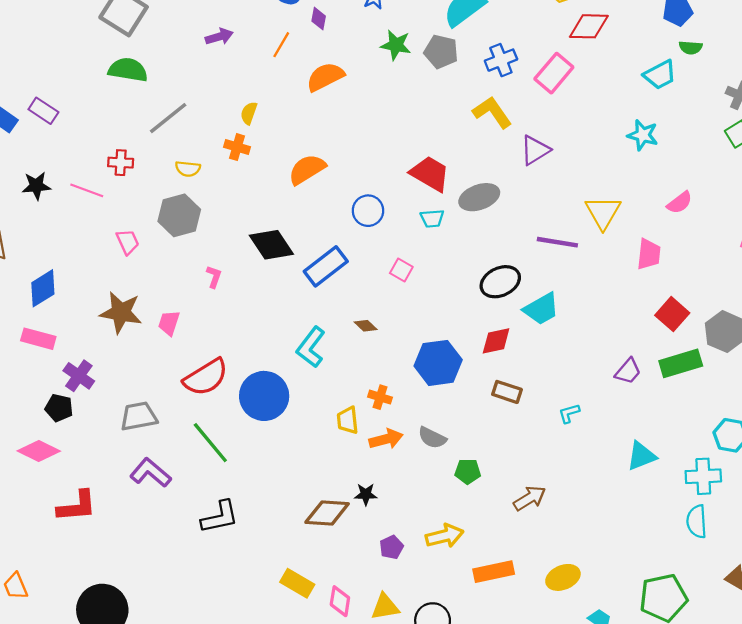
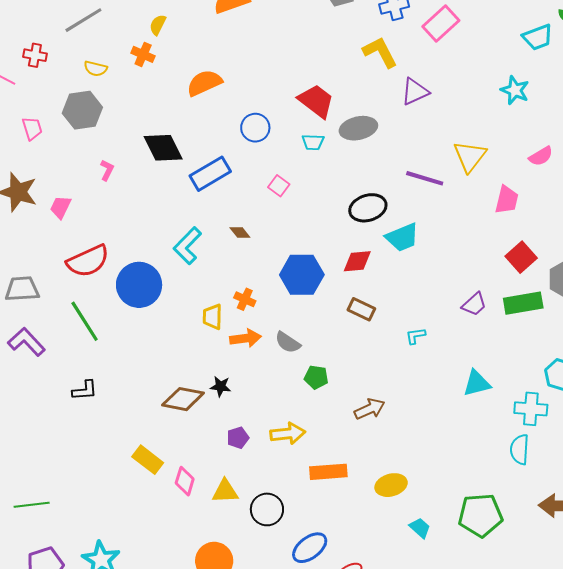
black L-shape: (220, 517) -> (85, 390), size x0.7

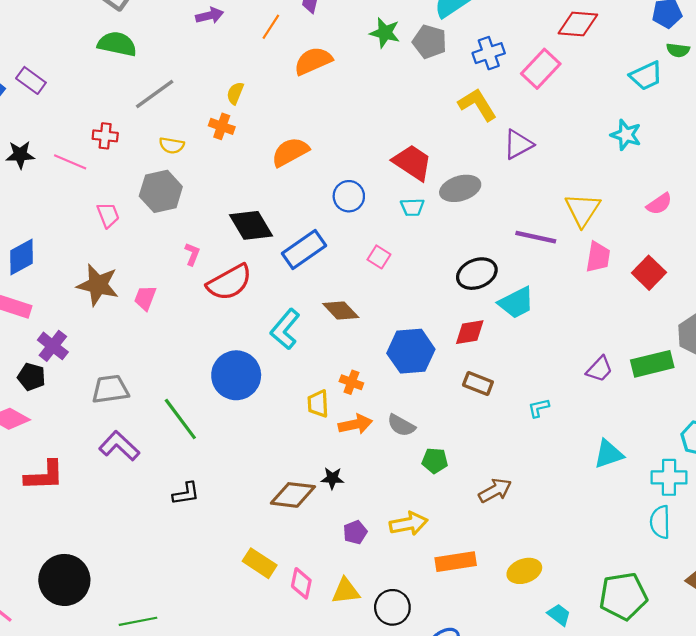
pink trapezoid: (507, 200) -> (598, 257), moved
brown diamond: (240, 232) -> (341, 311), size x1.6
red square: (521, 257) -> (649, 273), moved
red semicircle: (88, 261) -> (229, 282), moved

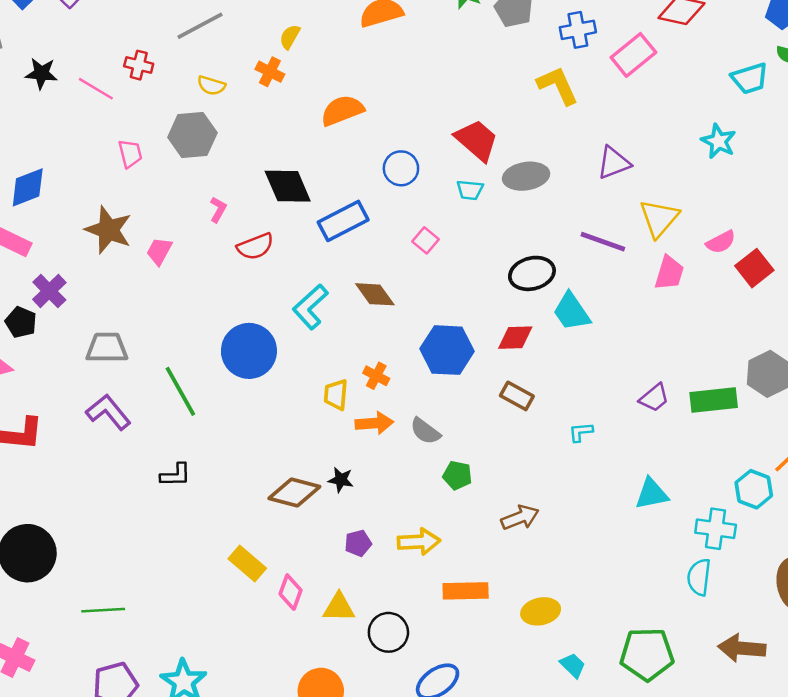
purple triangle: (518, 144) -> (614, 163), moved
pink semicircle: (659, 204) -> (721, 242), moved
red square: (649, 273) -> (754, 268), moved
red semicircle: (229, 282) -> (255, 246), size x0.7
cyan trapezoid: (516, 303) -> (572, 312), turned 75

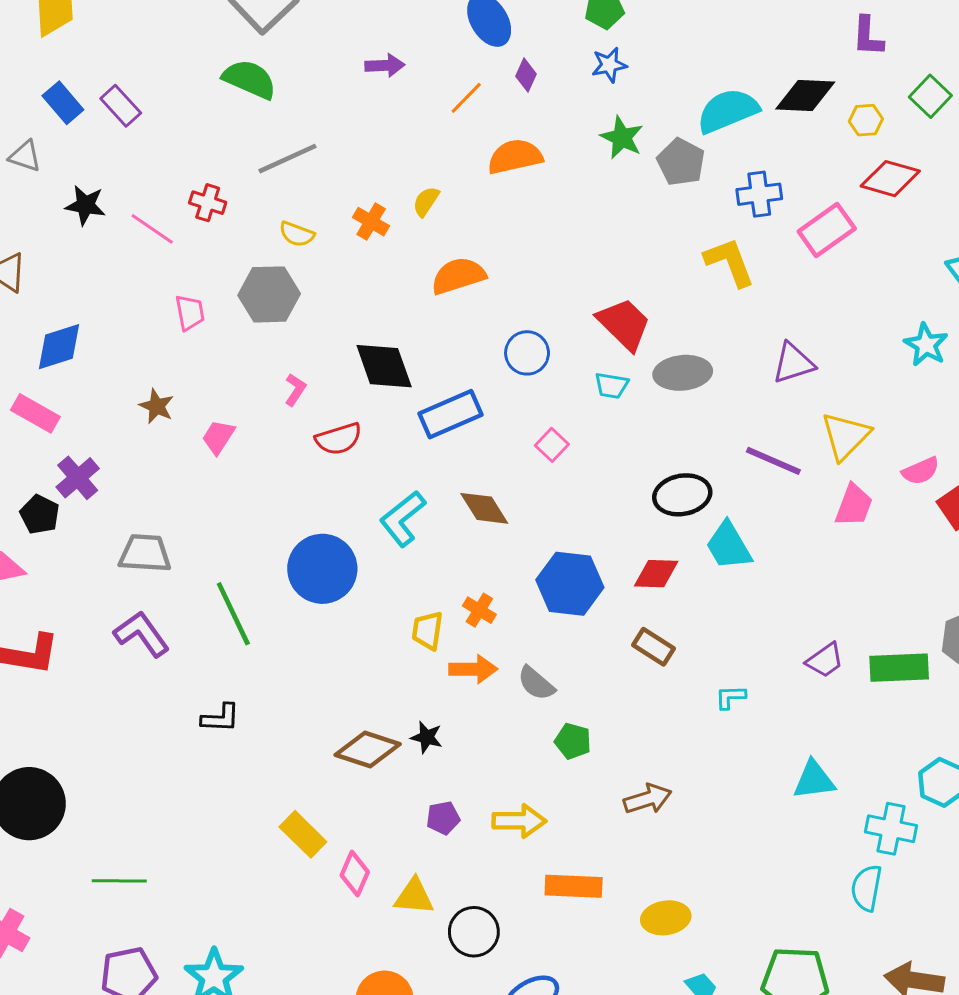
yellow semicircle: (290, 37) -> (426, 202), moved
brown star: (108, 230) -> (157, 406), size x0.6

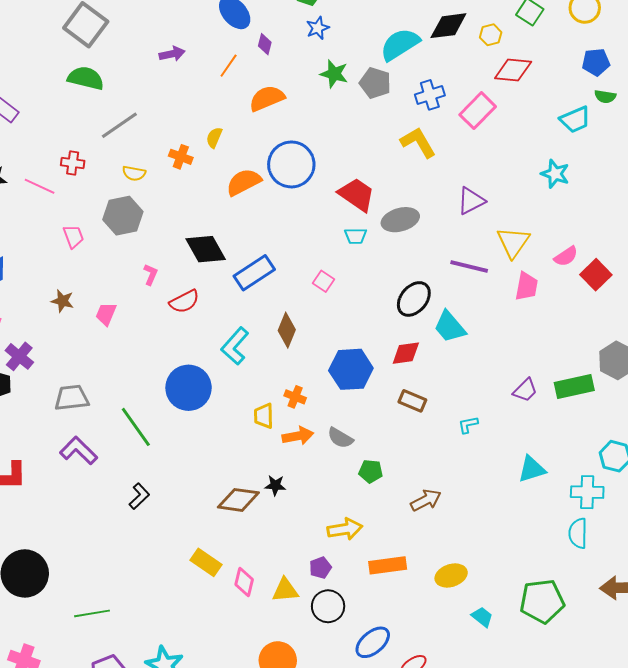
blue circle: (527, 353) -> (291, 164), moved, size x1.6
black ellipse: (682, 495) -> (414, 299), turned -30
brown diamond: (484, 508) -> (287, 330), turned 64
black L-shape: (221, 718) -> (139, 496), turned -36
purple pentagon: (443, 818) -> (320, 568), moved

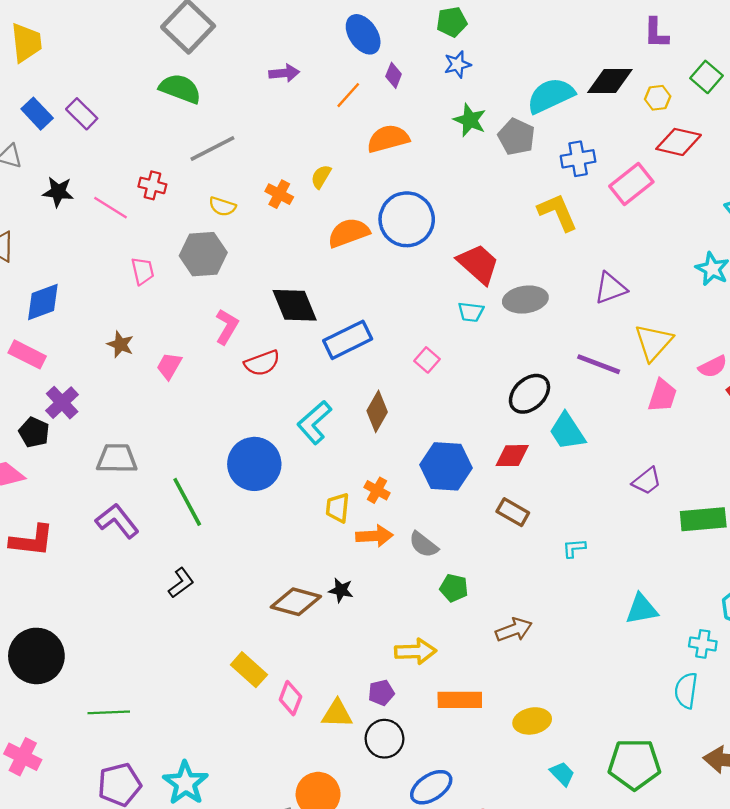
pink L-shape: (151, 274) -> (227, 327), size x1.4
purple trapezoid: (525, 390) -> (647, 481), moved
cyan cross: (587, 492) -> (703, 644), size x0.7

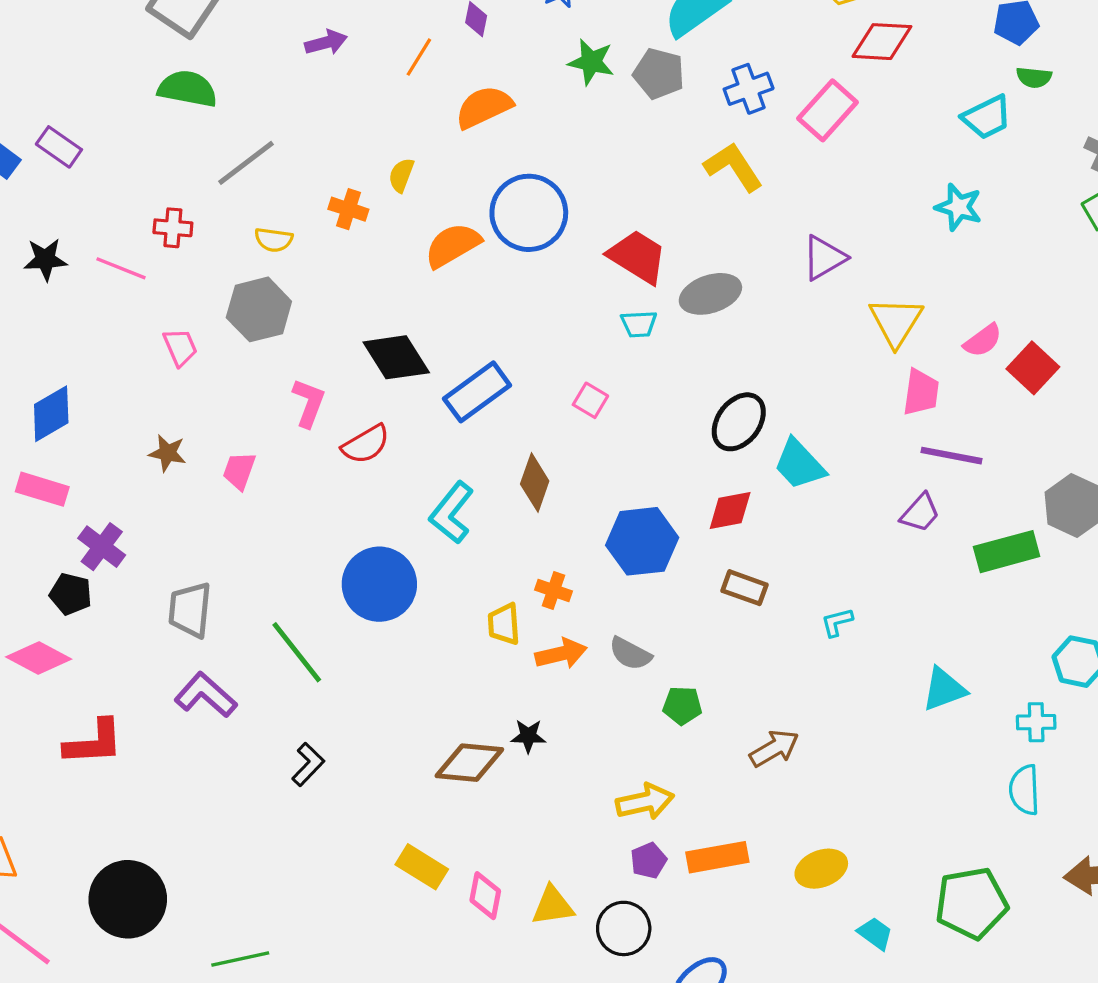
purple line: (599, 364) -> (952, 456), moved
gray trapezoid: (117, 458) -> (190, 610), turned -75
purple pentagon: (381, 693) -> (649, 861), moved

